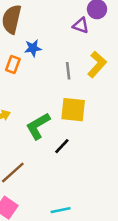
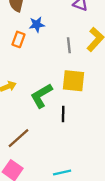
black line: (62, 146) -> (63, 114), turned -42

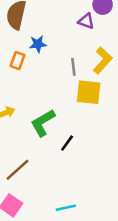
yellow square: (73, 81) -> (89, 92), moved
black line: (63, 114) -> (67, 143), turned 35

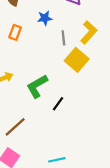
blue star: (38, 44) -> (45, 18), moved
yellow square: (89, 92) -> (77, 60), turned 35

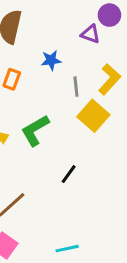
green L-shape: (37, 86) -> (35, 130), moved

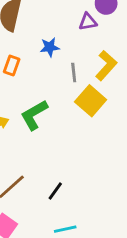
purple triangle: (90, 34) -> (88, 22), turned -30
black line: (69, 174) -> (55, 191), moved

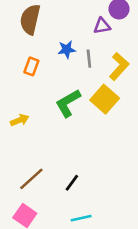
gray line: (74, 73) -> (89, 59), moved
green L-shape: (34, 115) -> (68, 103), moved

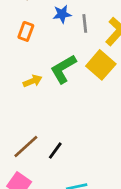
yellow arrow: (20, 120) -> (33, 81), moved
black line: (72, 183) -> (55, 151), moved

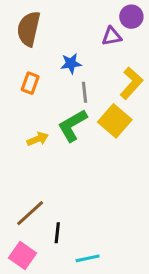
gray line: (85, 23) -> (85, 92), moved
black line: (55, 151) -> (57, 233), moved, turned -30

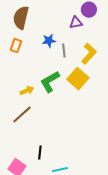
orange rectangle: (30, 83) -> (16, 46), moved
gray line: (85, 92) -> (64, 51), moved
brown line: (30, 213) -> (22, 115), moved

